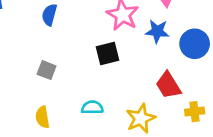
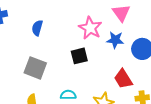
gray square: (47, 70) -> (35, 68), size x1.6

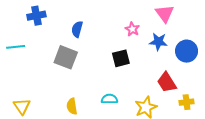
pink star: (90, 28) -> (132, 29), size x0.6
gray square: (35, 68) -> (66, 57), moved

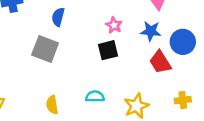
pink star: (132, 29) -> (114, 25), moved
red trapezoid: (167, 82) -> (160, 62), moved

